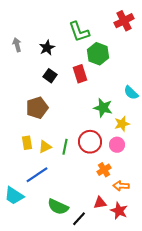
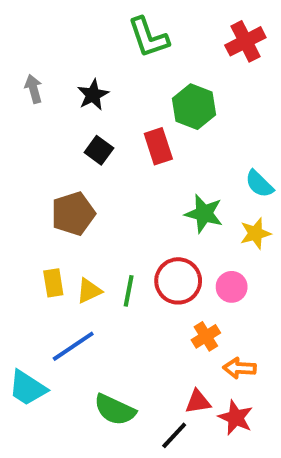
green L-shape: (79, 32) -> (148, 37), moved
yellow star: (122, 124) -> (255, 233), moved
black line: (79, 219) -> (174, 435), moved

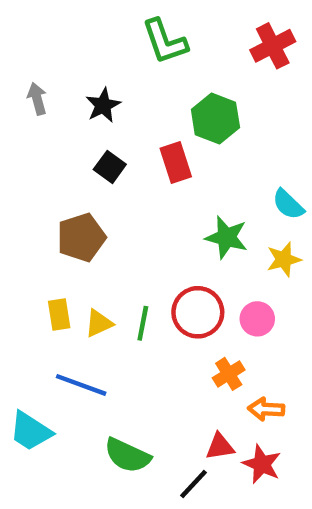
blue line: (73, 346) -> (81, 385), turned 54

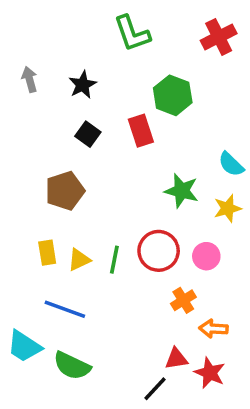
green semicircle: (127, 455) -> (72, 366), moved

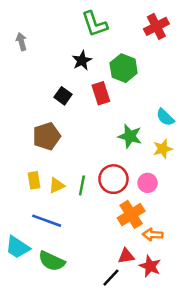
gray arrow: (30, 79) -> (21, 42), moved
black star: (83, 85) -> (82, 60), moved
orange cross: (183, 300) -> (131, 214), size x1.5

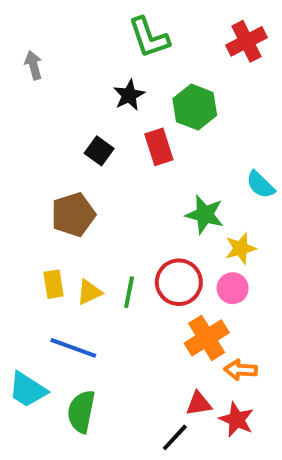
yellow star: (163, 149) -> (241, 248), moved
green semicircle: (52, 261) -> (81, 412), turned 76

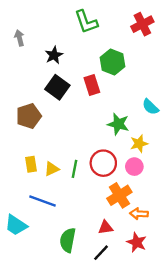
black star: (129, 95) -> (54, 55), moved
black square: (99, 151) -> (57, 87), size x1.5
brown pentagon: (73, 215) -> (29, 116), moved
red triangle: (199, 404) -> (106, 227), moved
green semicircle: (81, 412) -> (68, 240), moved

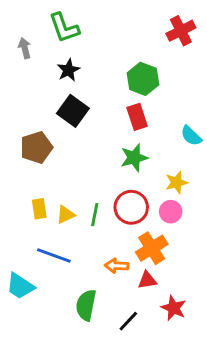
green L-shape: (86, 22) -> (64, 28), moved
red rectangle: (92, 85) -> (137, 117), moved
green star: (118, 124) -> (134, 158), moved, turned -30
orange arrow: (139, 214) -> (117, 266), moved
red triangle: (106, 227) -> (147, 280), moved

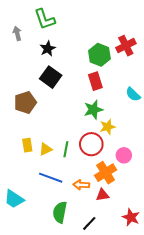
red cross: (181, 31) -> (126, 46), moved
yellow star: (176, 182) -> (108, 127), moved
pink circle: (171, 212) -> (124, 155), moved
blue line: (54, 255) -> (51, 178), moved
red star: (174, 308) -> (131, 217), moved

